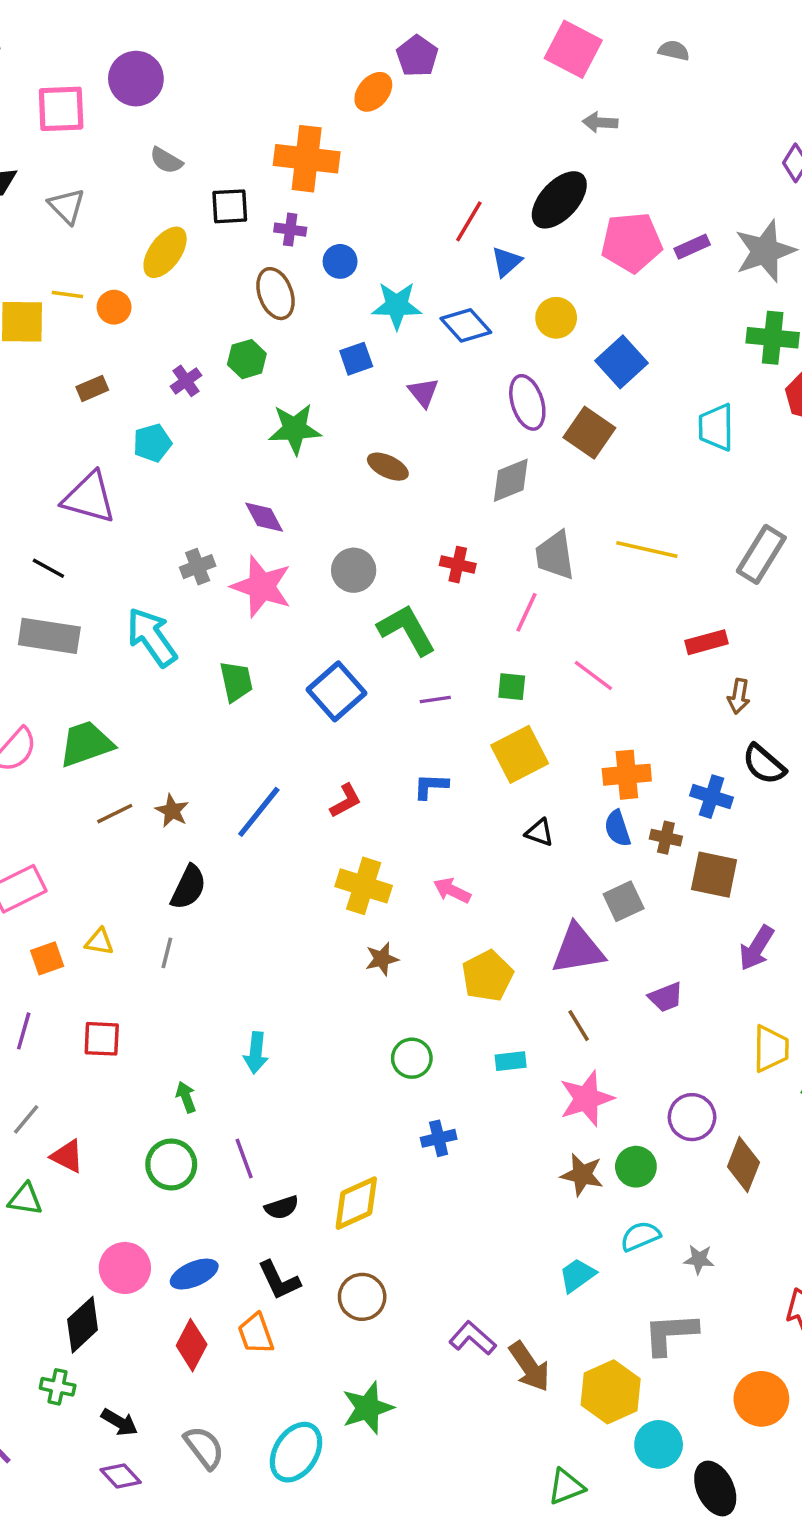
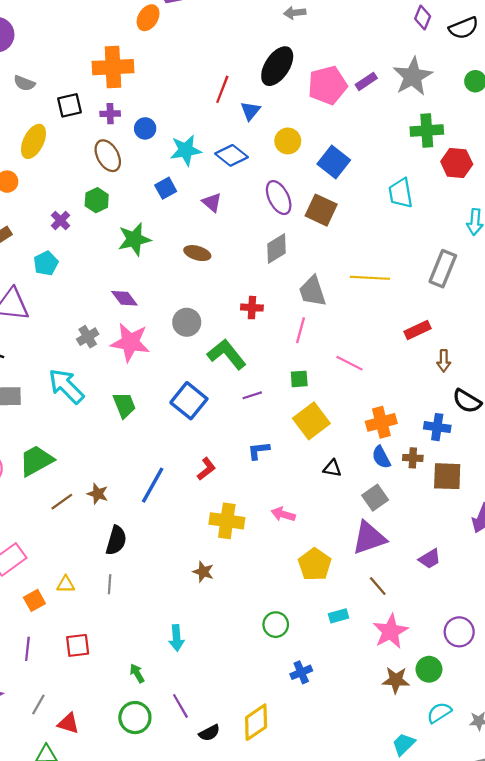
gray square: (624, 901) -> (375, 498), moved
brown star: (382, 959) -> (203, 572), moved, turned -30

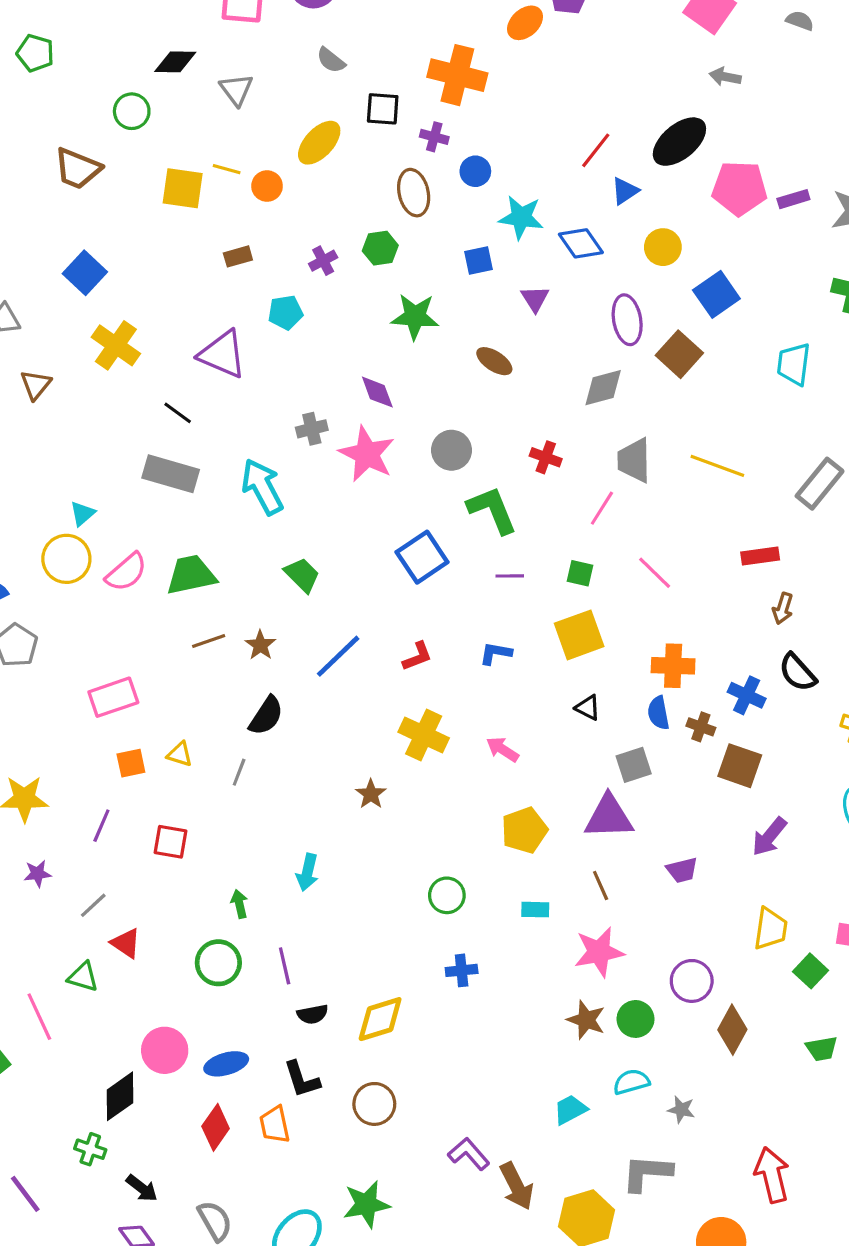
green trapezoid: (124, 405) -> (302, 575), moved, turned -40

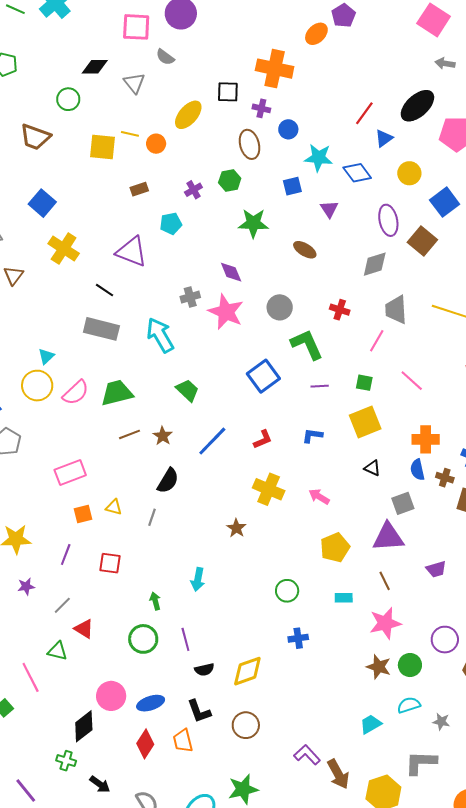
gray semicircle: (331, 60) -> (165, 57), moved

